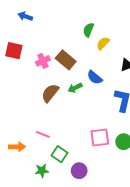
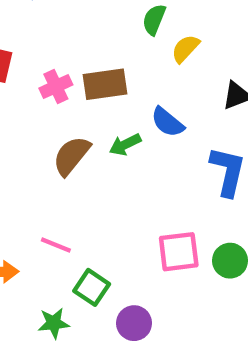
brown rectangle: (66, 60) -> (105, 84), turned -48

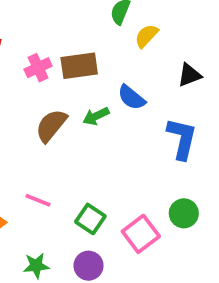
pink square: (179, 252) -> (141, 234), moved, turned -30
green square: (92, 287) -> (90, 219), moved
purple circle: (134, 323) -> (89, 266), moved

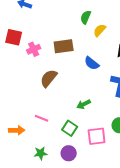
pink cross: (38, 68) -> (34, 49), moved
green arrow: (96, 116) -> (84, 104), moved
pink square: (141, 234) -> (97, 136), turned 30

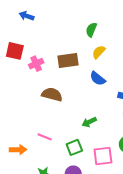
yellow semicircle: (100, 30) -> (99, 52), moved
brown semicircle: (49, 78) -> (52, 94), turned 66
green square: (70, 128) -> (74, 147), turned 35

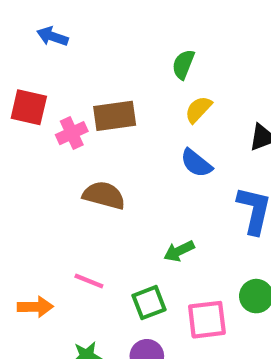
brown rectangle: (68, 60) -> (115, 116), moved

